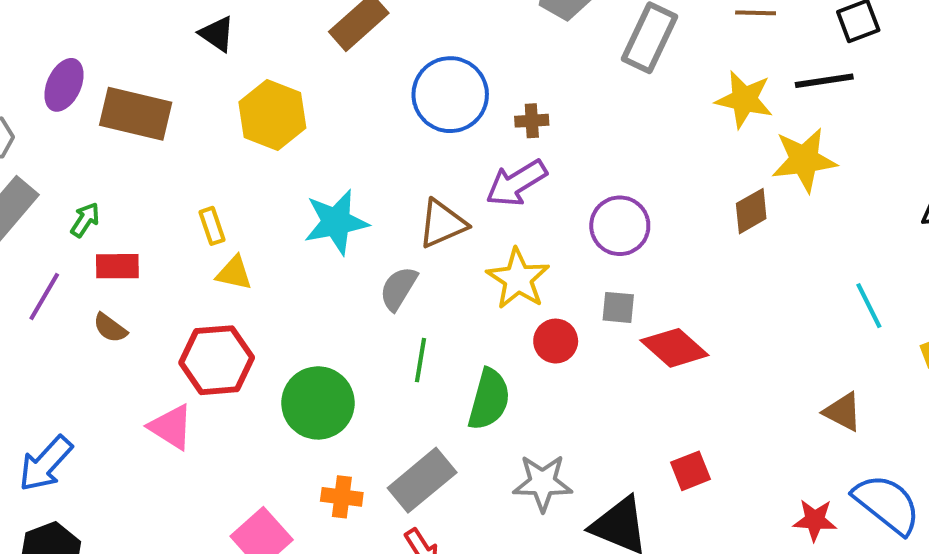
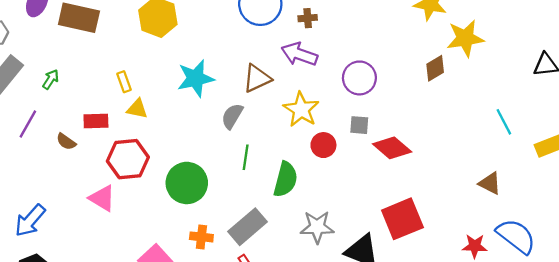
purple arrow: (516, 183) -> (299, 54), turned 52
red rectangle: (117, 266) -> (96, 121), moved
red square: (690, 471) -> (402, 219), size x1.8

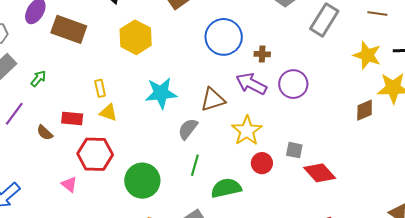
purple circle: (359, 78) -> (293, 84), moved
green semicircle: (285, 179) -> (226, 188), turned -124
pink triangle: (102, 198) -> (69, 184), size x0.7

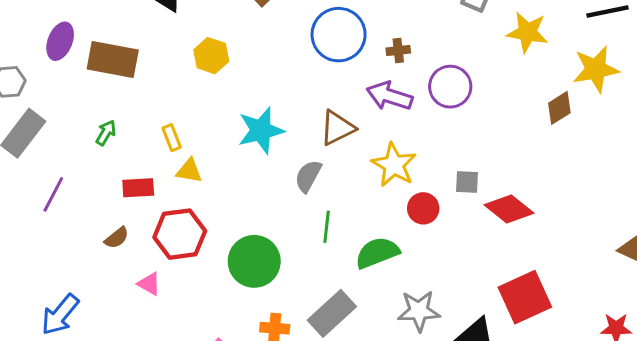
yellow hexagon: (136, 37) -> (211, 56), size x0.7
yellow star: (367, 55) -> (527, 32), moved
green arrow: (38, 78) -> (106, 133), moved
brown semicircle: (45, 133) -> (117, 238), moved, turned -72

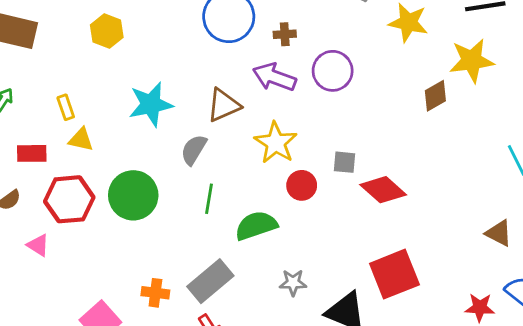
green circle: (254, 261) -> (133, 195), moved
gray star: (419, 311) -> (293, 283), size x0.7

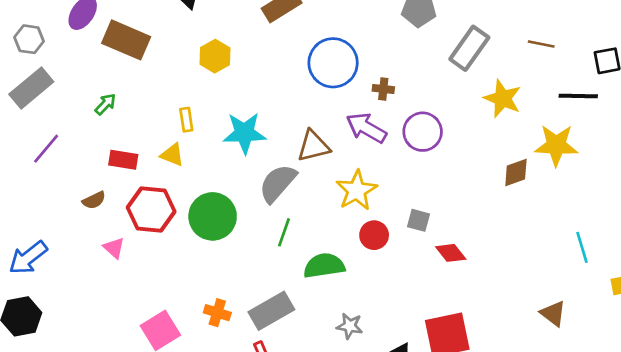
yellow rectangle: (66, 107) -> (186, 120), moved
gray semicircle: (194, 150) -> (278, 183), size x1.4
red diamond: (383, 190) -> (451, 253), size x0.7

